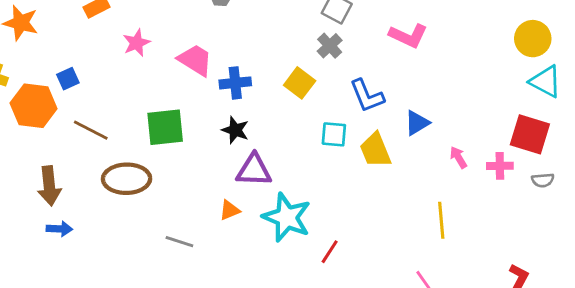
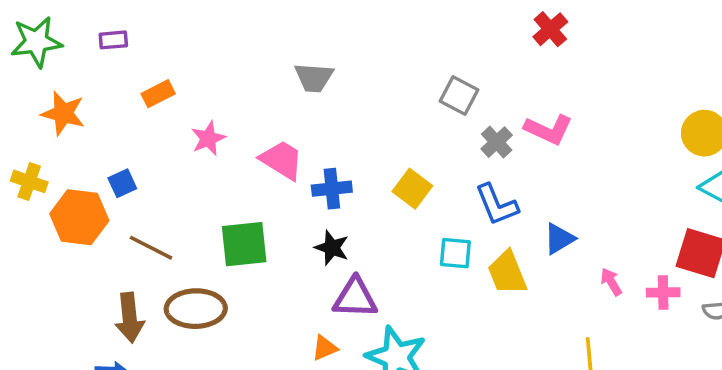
gray cross: (330, 46) -> (497, 142), moved
brown arrow: (49, 186) -> (129, 318), moved

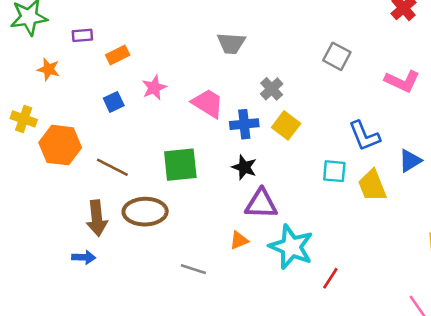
purple rectangle: (113, 40) -> (82, 35), moved
orange star: (63, 113) -> (48, 69), size x0.7
gray cross: (497, 142) -> (272, 89), moved
blue square: (122, 183) -> (114, 102), moved
yellow square: (412, 189) -> (286, 125), moved

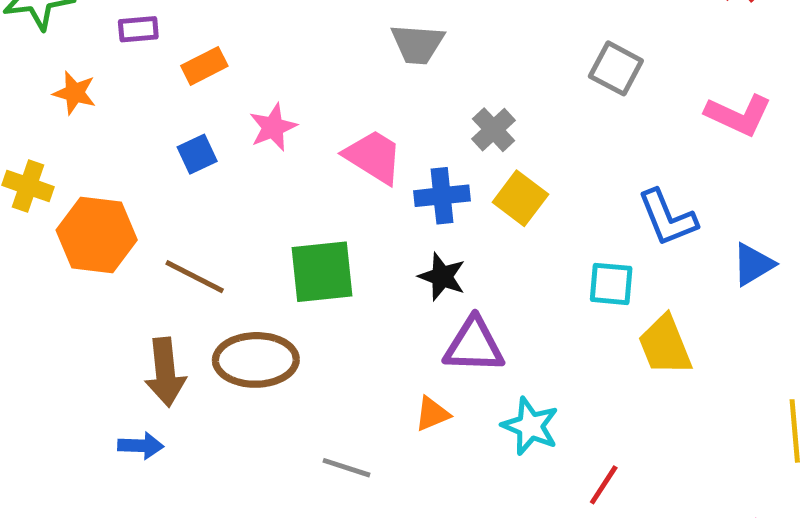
yellow trapezoid: (372, 186) -> (665, 345), moved
cyan star: (291, 247) -> (530, 426), size x0.7

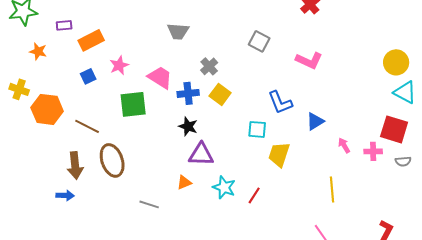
orange rectangle: (204, 66) -> (91, 40), size x1.4
green square: (322, 272) -> (133, 104), moved
yellow trapezoid: (665, 345) -> (279, 154), turned 40
brown ellipse: (256, 360) -> (112, 160), turned 72
red line: (604, 485) -> (254, 195), moved

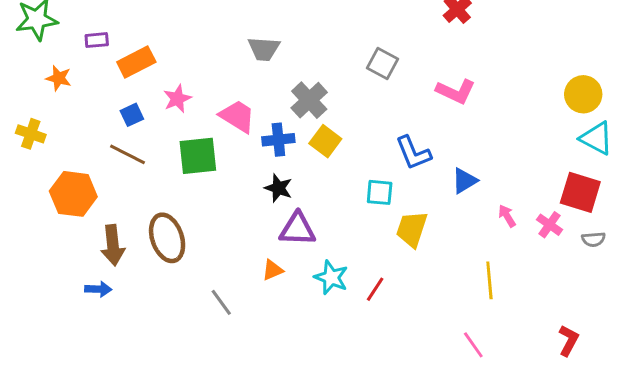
gray cross: (209, 66) -> (309, 100), size x1.4
orange hexagon: (47, 109) -> (73, 194), moved
brown line: (87, 126) -> (127, 154), moved
pink cross: (373, 151) -> (550, 225), turned 36
gray line: (149, 204) -> (221, 302), turned 36

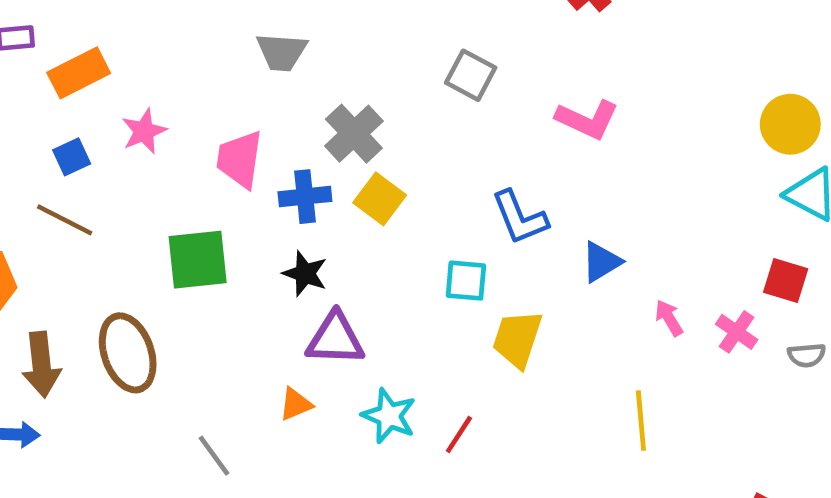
pink trapezoid: (237, 116) -> (240, 159), turned -114
green square: (198, 156) -> (198, 260), moved
red square: (580, 192) -> (786, 281), size x0.7

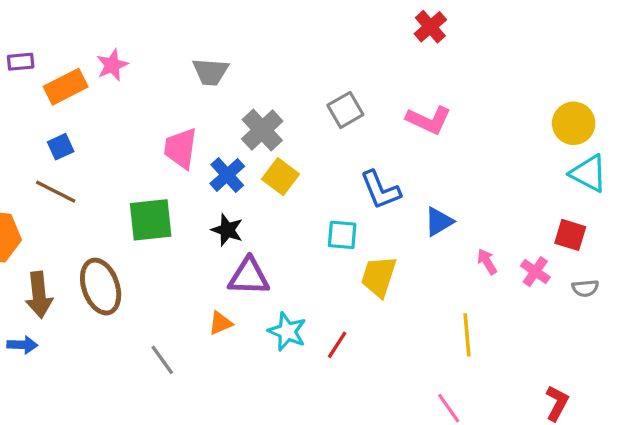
gray square: (471, 75) -> (345, 110), moved, turned 32
pink star: (144, 131) -> (112, 65), moved
blue cross: (305, 197) -> (227, 175), turned -36

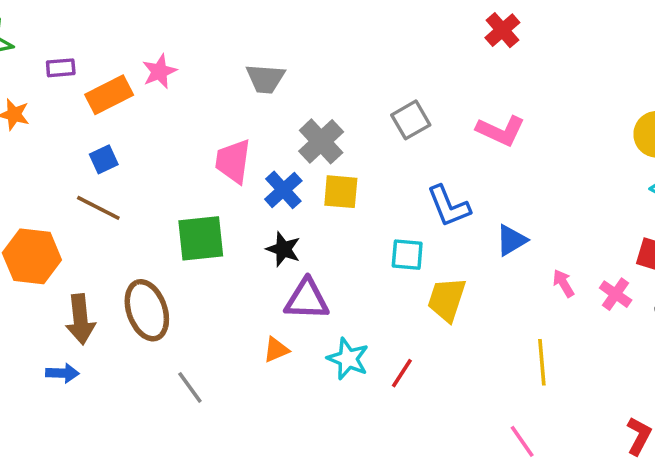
yellow square: (280, 177) -> (341, 192), turned -32
gray line: (162, 360) -> (190, 387), moved

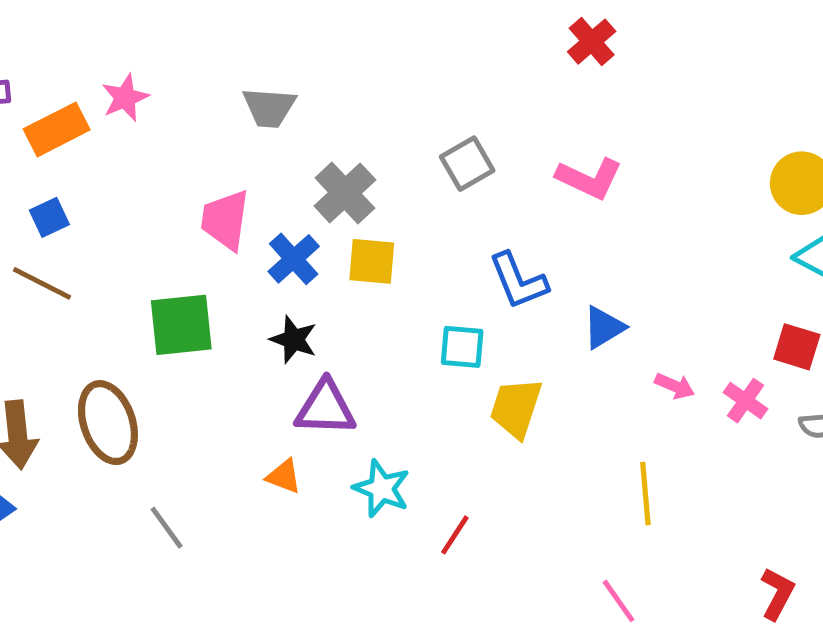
pink arrow: (563, 283) -> (675, 386), turned 144
orange triangle: (276, 350) -> (284, 476), turned 44
red line: (402, 373) -> (455, 535), moved

